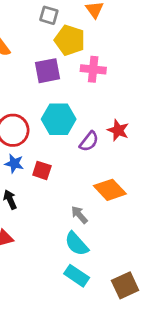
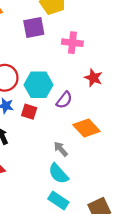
pink cross: (93, 69) -> (72, 43), moved
cyan hexagon: (59, 119) -> (39, 85), moved
purple semicircle: (89, 141) -> (64, 100), moved

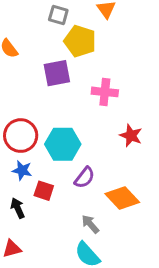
purple semicircle: (64, 100) -> (84, 178), moved
red square: (29, 112) -> (44, 191), moved

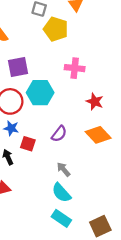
purple square: (57, 73) -> (18, 67), moved
cyan hexagon: (63, 144) -> (40, 93), moved
orange diamond: (122, 198) -> (98, 135), moved

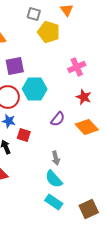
pink cross: (75, 68) -> (77, 67), moved, turned -30
purple semicircle: (59, 134) -> (58, 119), moved
gray arrow: (64, 169) -> (56, 158), turned -152

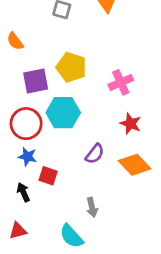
yellow pentagon: (49, 32) -> (71, 67), moved
cyan semicircle: (54, 179) -> (71, 236), moved

